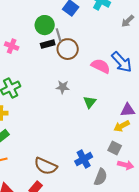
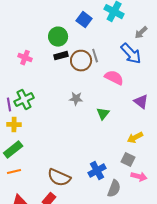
gray line: (59, 35) -> (95, 56), moved
blue arrow: (122, 62) -> (131, 54), moved
purple triangle: (128, 110) -> (141, 102), moved, turned 42

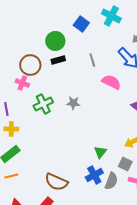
pink cross: (25, 58) -> (22, 83), moved
brown circle: (81, 61) -> (30, 65), moved
green cross: (24, 100) -> (43, 104), moved
green triangle: (103, 114) -> (100, 152), moved
gray semicircle: (114, 189) -> (111, 181), moved

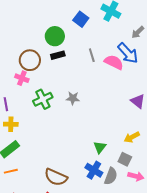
pink semicircle: (111, 82) -> (114, 62), moved
blue cross: (94, 175) -> (94, 170), turned -30

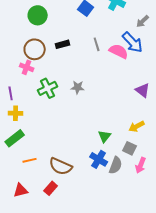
green circle: (55, 36) -> (38, 15), moved
orange line: (11, 171) -> (30, 160), moved
pink arrow: (136, 176) -> (141, 165), turned 98

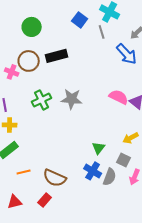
black rectangle: (63, 44) -> (57, 56), size x1.5
gray line: (97, 44) -> (102, 32), moved
pink semicircle: (119, 51) -> (119, 97), moved
pink cross: (27, 67) -> (12, 72), moved
gray star: (78, 87) -> (72, 99), size x1.5

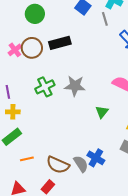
pink cross: (12, 72) -> (15, 50), moved, turned 32
green triangle: (99, 148) -> (102, 112), moved
gray semicircle: (110, 177) -> (81, 164), moved, turned -54

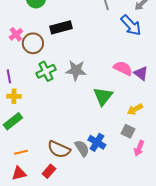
brown circle: (32, 48) -> (33, 43), moved
green triangle: (102, 112) -> (103, 96), size x1.5
orange line: (27, 159) -> (21, 152), moved

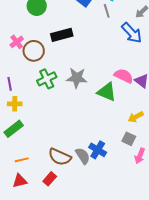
green triangle: (103, 96) -> (107, 92), moved, turned -45

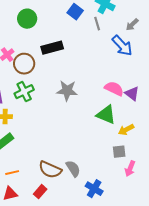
green cross: (47, 79) -> (24, 92), moved
green triangle: (107, 92) -> (106, 115), moved
gray square: (129, 139) -> (119, 152), turned -32
blue cross: (98, 150) -> (94, 189), moved

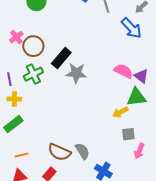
black rectangle: (52, 48) -> (61, 58), moved, turned -35
green triangle: (106, 115) -> (136, 97), moved, turned -30
yellow arrow: (126, 130) -> (120, 112), moved

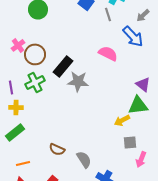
pink semicircle: (123, 71) -> (108, 53), moved
brown semicircle: (59, 152) -> (57, 149), moved, size x0.7

